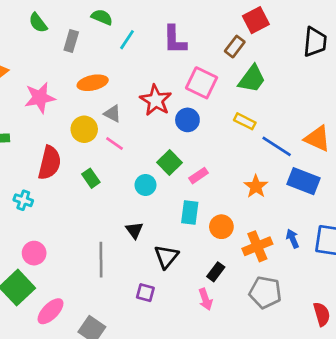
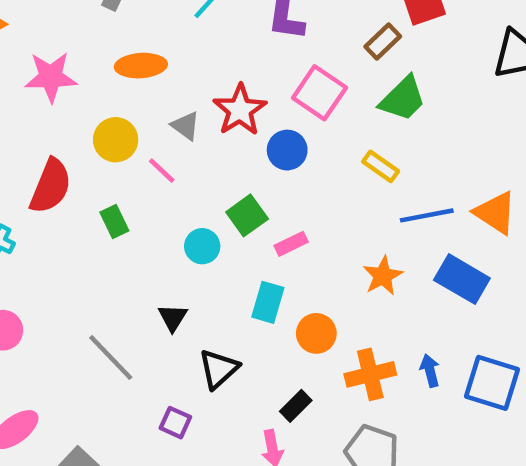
gray triangle: (112, 114) -> (186, 126), moved
blue line: (277, 146) -> (427, 215), turned -52
gray line: (101, 260) -> (111, 357), turned -52

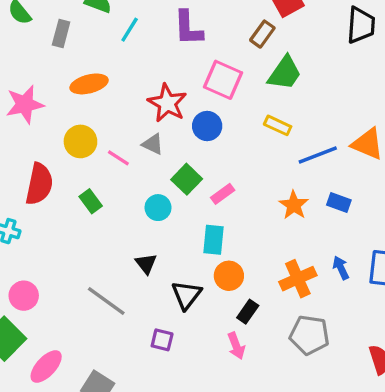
gray triangle: (186, 126) -> (153, 144), moved
blue rectangle: (462, 279) -> (339, 203), moved, size x0.6
orange circle: (316, 333) -> (229, 276), moved

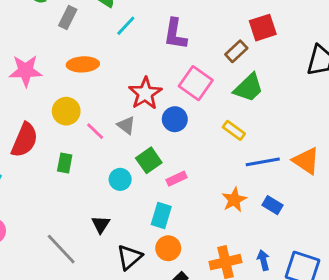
green rectangle: (91, 201) -> (65, 163), turned 36

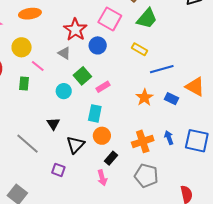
pink line: (95, 131) -> (38, 66), moved
orange triangle: (306, 161) -> (195, 87), moved

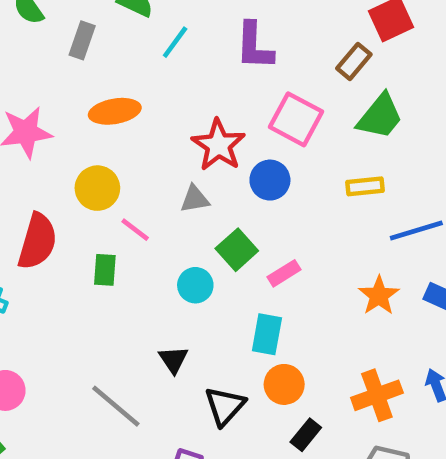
yellow rectangle: (140, 49) -> (365, 186), turned -35
gray triangle: (64, 53) -> (195, 199), turned -40

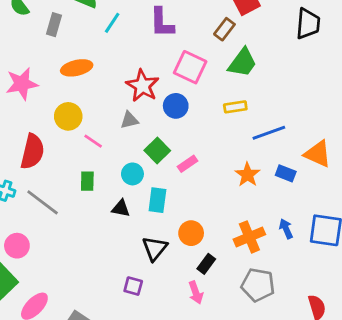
green rectangle: (105, 270) -> (87, 181), moved
cyan rectangle: (267, 334) -> (157, 200), moved
black triangle: (173, 360) -> (121, 208), moved, turned -42
gray line: (116, 406) -> (43, 202), moved

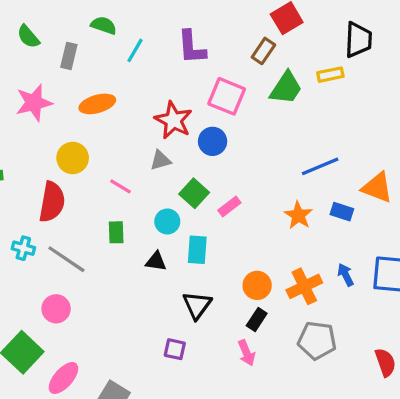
pink star: (22, 84) -> (34, 103), moved
yellow rectangle: (235, 107) -> (330, 75), moved
yellow circle: (68, 116) -> (73, 158), moved
orange circle: (191, 233) -> (257, 285), moved
pink circle: (17, 246) -> (56, 309), moved

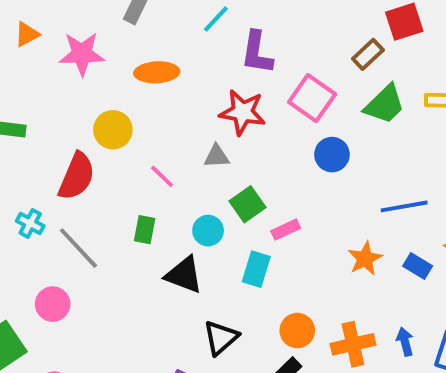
purple L-shape: (192, 47) -> (257, 53), moved
red star: (173, 120) -> (243, 112), turned -30
blue circle: (213, 141) -> (332, 155), moved
cyan rectangle: (197, 250) -> (256, 269), moved
black triangle: (156, 261) -> (184, 275), size x1.5

